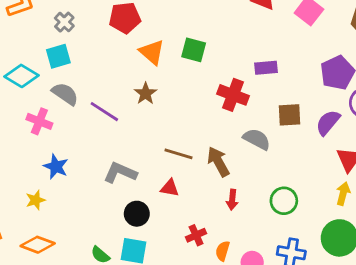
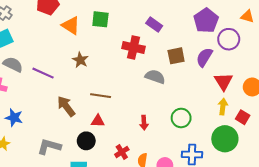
purple rectangle: (266, 68) -> (154, 25), turned 49
brown star: (146, 93) -> (80, 60), moved
brown arrow: (218, 162) -> (66, 106), moved
gray L-shape: (120, 173) -> (49, 147), moved
black circle: (137, 214) -> (86, 141), moved

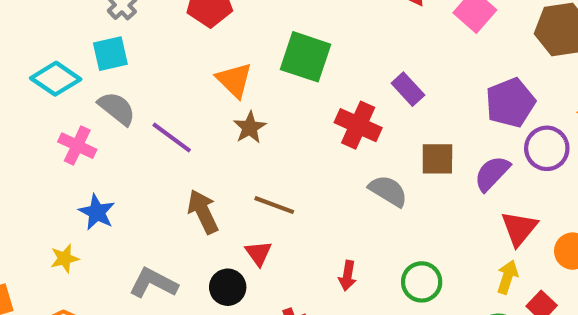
green square: (100, 19) -> (305, 57), size x1.4
orange triangle: (71, 25) -> (234, 80), moved
red triangle: (98, 121) -> (259, 253), turned 40

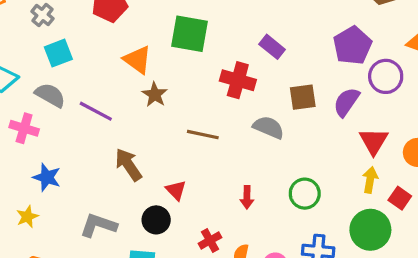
cyan square: (110, 54) -> (58, 53), moved
brown line: (274, 205) -> (203, 135), moved

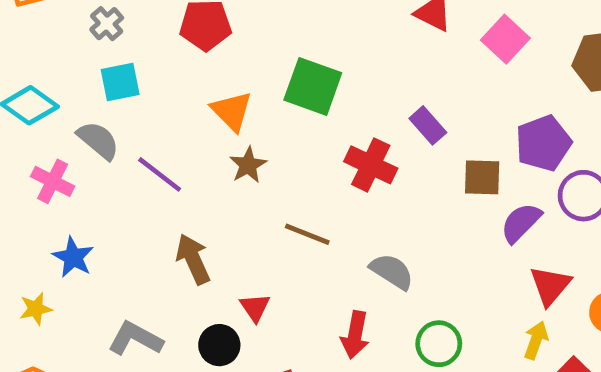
brown square: (303, 97) -> (482, 177), moved
gray semicircle: (269, 127) -> (392, 271), moved
red arrow: (247, 197) -> (355, 335), size x1.4

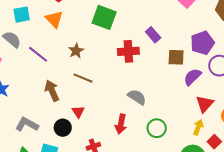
orange triangle: (232, 111) -> (54, 19), moved
red cross: (371, 165) -> (128, 51), turned -30
brown line: (307, 234) -> (83, 78), moved

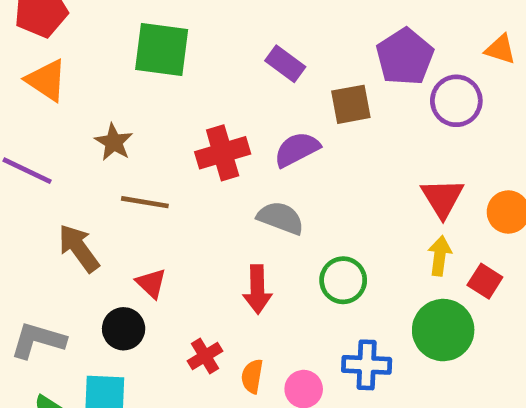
red cross: (128, 51) -> (223, 153), moved
purple semicircle: (192, 77) -> (297, 149), moved, turned 30

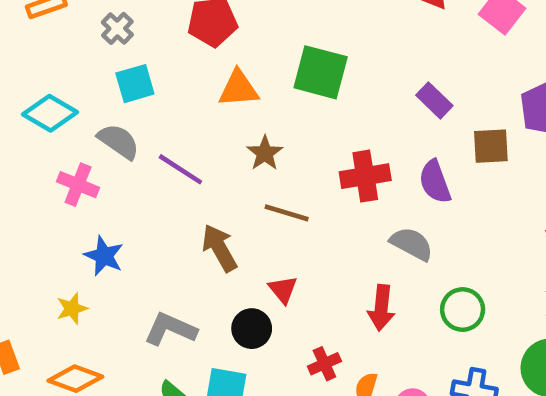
orange triangle: (46, 80) -> (239, 89), moved, turned -45
purple semicircle: (297, 149) -> (435, 182), turned -90

